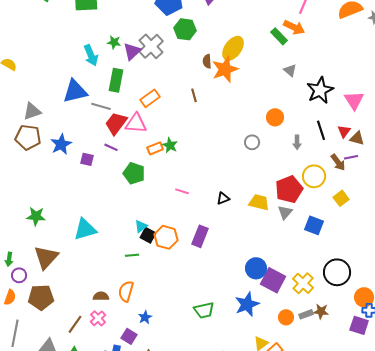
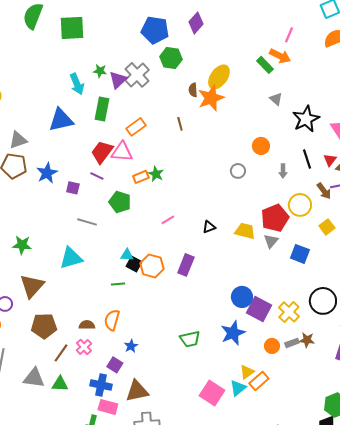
gray line: (101, 106) -> (87, 222), moved
pink line: (182, 191) -> (168, 220), turned -48
cyan triangle: (141, 226) -> (127, 255), turned 40
brown pentagon: (41, 297) -> (44, 326), moved

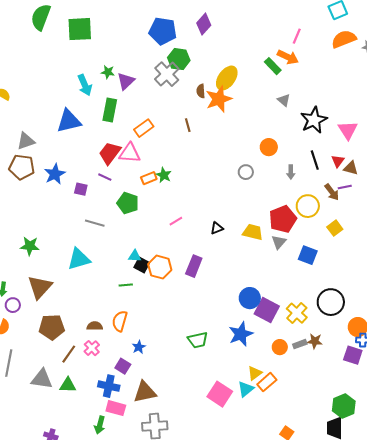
gray cross: (137, 75) -> (167, 74), moved

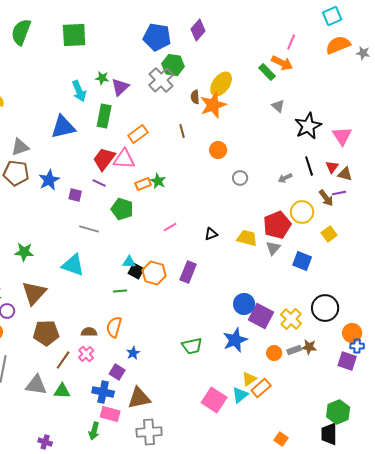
green semicircle: (41, 17) -> (21, 32), moved
orange circle: (269, 147) -> (218, 150), moved
gray arrow: (291, 172) -> (285, 178), turned 64
cyan triangle: (79, 259) -> (73, 265), turned 35

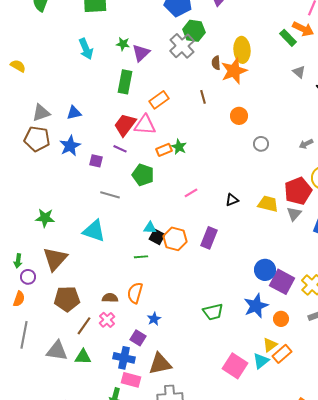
yellow ellipse: (221, 84) -> (242, 50), turned -40
cyan arrow: (79, 91) -> (86, 49), moved
blue triangle: (63, 127) -> (74, 113), moved, size x0.6
orange circle: (274, 353) -> (281, 319), moved

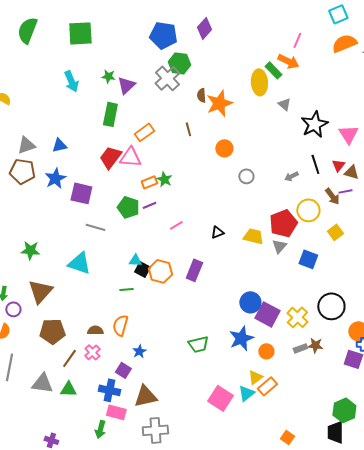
yellow ellipse: (242, 50) -> (259, 82), moved
purple line: (120, 149) -> (149, 205), moved, turned -48
purple square: (96, 161) -> (81, 193), size x1.6

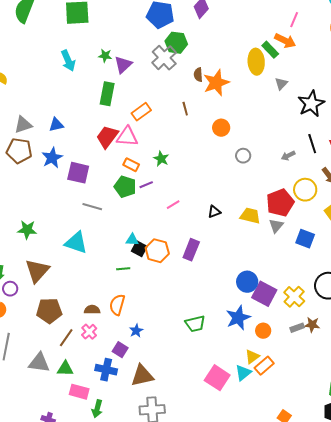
gray triangle: (284, 104) -> (281, 84), turned 32
orange rectangle: (149, 182) -> (131, 165), moved, turned 49
pink rectangle: (116, 412) -> (79, 392), moved

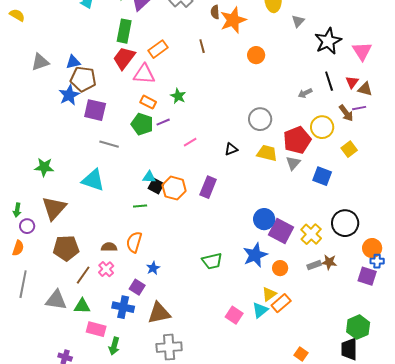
orange circle: (221, 128) -> (256, 55), moved
red trapezoid: (107, 137) -> (124, 58), moved
brown pentagon: (19, 151) -> (83, 79), moved
gray circle: (243, 156) -> (260, 119), moved, size x1.5
pink square: (217, 378) -> (234, 315), size x0.7

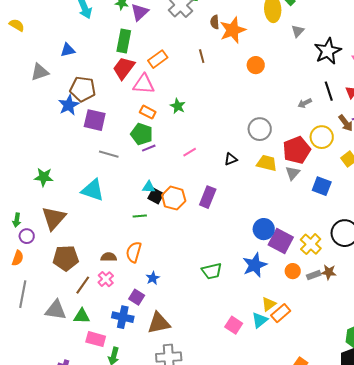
blue triangle: (73, 62) -> (68, 50), moved
purple line: (163, 122) -> (149, 148), moved
orange circle: (280, 268) -> (293, 271), moved

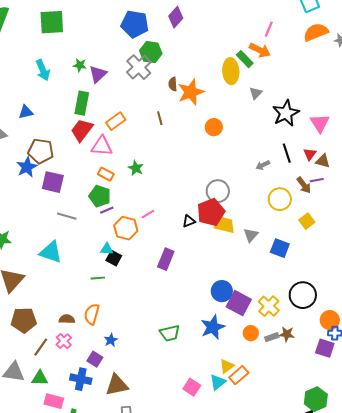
red pentagon: (297, 150) -> (211, 212), moved
orange hexagon: (174, 198) -> (126, 228), moved

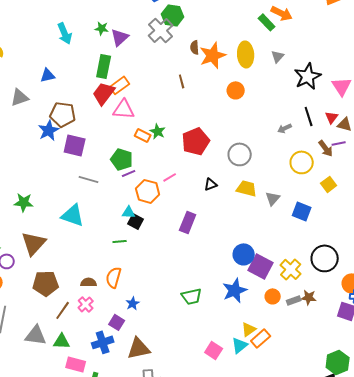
yellow ellipse: (231, 71) -> (246, 54), moved
orange rectangle: (116, 121) -> (120, 85), moved
orange rectangle: (106, 174) -> (143, 135), moved
red pentagon: (211, 212) -> (196, 141), moved
blue cross: (81, 379) -> (103, 342), turned -30

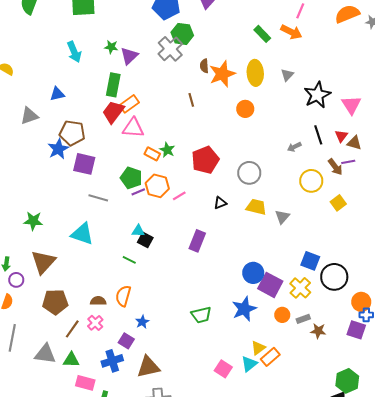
green rectangle: (267, 22) -> (262, 34), moved
orange hexagon: (148, 191) -> (157, 186), moved
blue square: (302, 211) -> (310, 261), moved
green line: (120, 241) -> (129, 260), turned 32
brown star: (309, 297) -> (318, 331), moved

